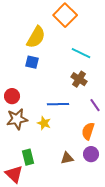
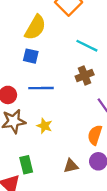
brown cross: (79, 79) -> (85, 75), turned 35
blue line: (58, 104) -> (41, 88), moved

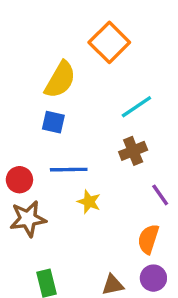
cyan line: (87, 46) -> (136, 107), turned -60
yellow star: (44, 126) -> (89, 202), moved

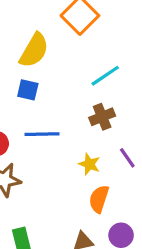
yellow star: (89, 202) -> (89, 164), moved
orange semicircle: (148, 239) -> (99, 199), moved

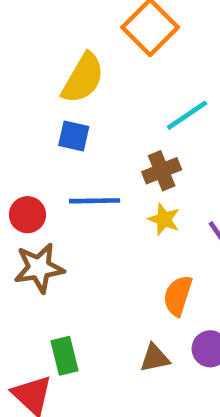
brown cross: (102, 117) -> (162, 171), moved
yellow star: (89, 164) -> (164, 219), moved

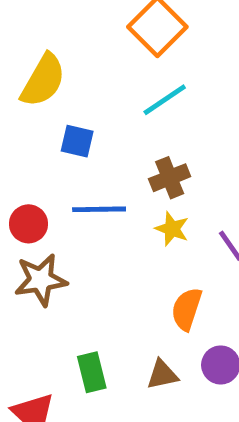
yellow semicircle: (83, 78) -> (43, 80), moved
cyan line: (187, 115) -> (165, 100), moved
green rectangle: (64, 356) -> (92, 372), moved

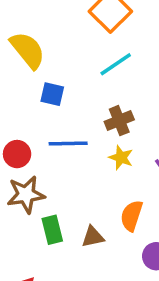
yellow semicircle: (43, 80) -> (28, 50), turned -69
green rectangle: (92, 372) -> (52, 230), moved
brown triangle: (162, 375) -> (93, 237), moved

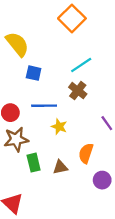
cyan line: (116, 64) -> (81, 65), moved
brown cross: (119, 121) -> (78, 91), turned -30
yellow star: (121, 158) -> (59, 127), moved

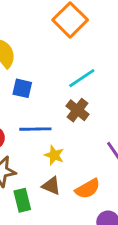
orange semicircle: (86, 153) -> (88, 189), turned -138
brown triangle: (60, 167) -> (51, 186), moved, turned 35

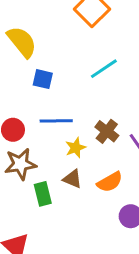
brown cross: (77, 110) -> (107, 131), moved
yellow star: (54, 155) -> (76, 148), turned 30

